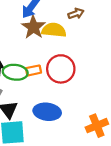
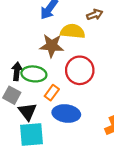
brown star: (33, 27) -> (52, 46), moved, turned -30
orange rectangle: (33, 70) -> (52, 93), moved, turned -42

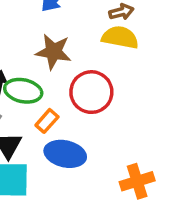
yellow semicircle: (73, 31) -> (120, 37), moved

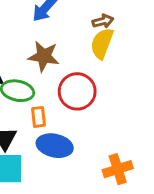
yellow semicircle: (120, 37) -> (102, 43), turned -80
orange rectangle: (47, 121) -> (38, 117), turned -48

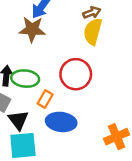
brown star: (44, 56) -> (32, 29), moved
orange rectangle: (38, 117) -> (45, 99), turned 42

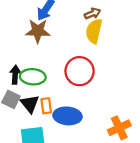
orange rectangle: (45, 99) -> (46, 106), moved, turned -35
black triangle: (18, 120) -> (30, 104), moved

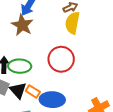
brown star: (38, 31) -> (22, 25), turned 30
orange rectangle: (46, 106) -> (33, 91), turned -48

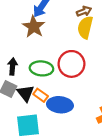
green ellipse: (20, 66) -> (41, 68), moved

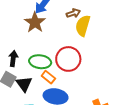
brown arrow: (84, 11) -> (73, 13), moved
orange rectangle: (41, 95) -> (48, 77), moved

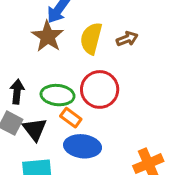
brown arrow: (73, 13) -> (127, 39), moved
yellow semicircle: (83, 26) -> (91, 38), moved

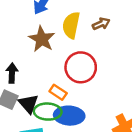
brown star: (48, 36) -> (42, 39), moved
green ellipse: (58, 95) -> (48, 112), moved

